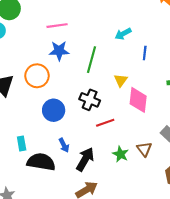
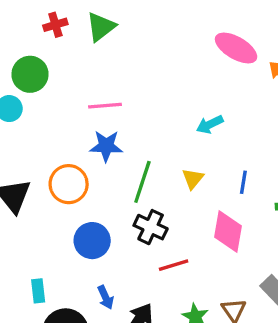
blue line: (145, 53) -> (243, 182), moved
green line: (92, 60) -> (142, 182), moved
yellow triangle: (121, 80) -> (193, 179), moved

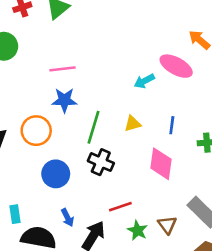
pink ellipse: (236, 48) -> (176, 66), moved
yellow triangle: (193, 179) -> (132, 124), turned 36
red line: (174, 265) -> (120, 207), moved

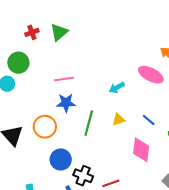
cyan arrow: (144, 81) -> (117, 88), moved
blue line: (172, 125) -> (149, 120), turned -56
black cross: (101, 162) -> (83, 176), moved

